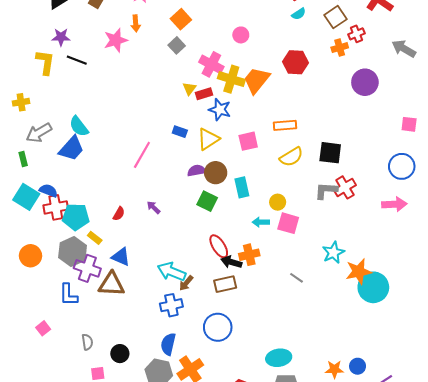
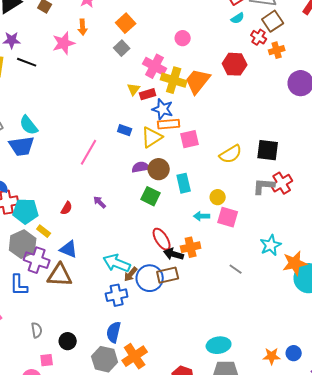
red cross: (356, 34) -> (259, 37), moved, turned -35
orange rectangle: (285, 125) -> (169, 124), moved
blue trapezoid: (72, 148) -> (22, 146), turned 40
blue circle: (218, 327) -> (150, 278), moved

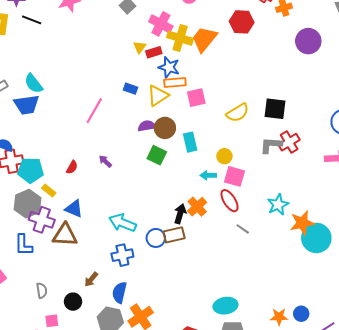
red ellipse: (162, 239) -> (230, 201), moved
orange cross: (191, 247) -> (197, 207), turned -30
black arrow: (174, 254) -> (180, 214), turned 90
brown arrow: (131, 274) -> (91, 279), moved
blue circle: (150, 278) -> (156, 238), size x0.7

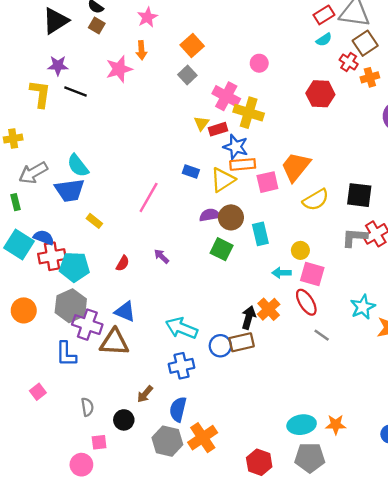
orange trapezoid: (204, 39) -> (296, 167), moved
yellow rectangle: (49, 191) -> (94, 221), moved
orange star: (279, 317) -> (336, 425), moved

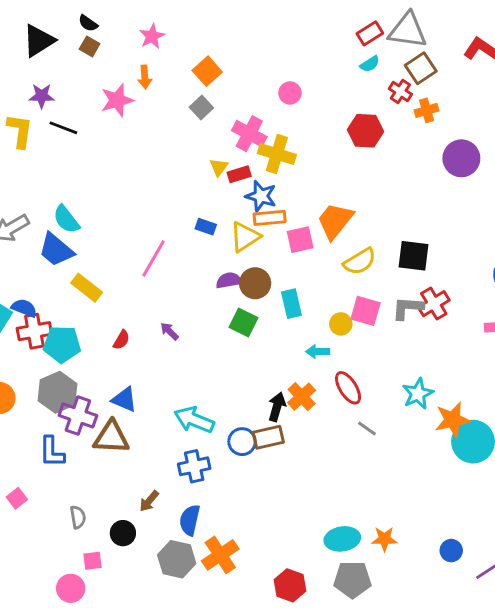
blue trapezoid: (70, 190) -> (56, 250), turned 48
yellow rectangle: (94, 221) -> (87, 288), size x1.5
pink square: (312, 274) -> (366, 311), moved

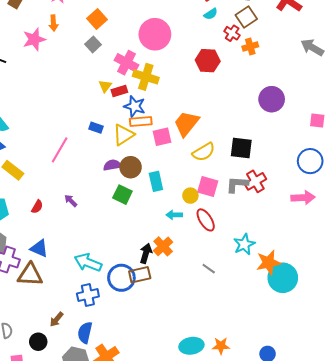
pink circle: (290, 93) -> (155, 34), size x2.0
purple circle: (461, 158) -> (272, 99), moved
red ellipse: (348, 388) -> (206, 220), moved
blue circle: (242, 442) -> (121, 278), size x1.4

